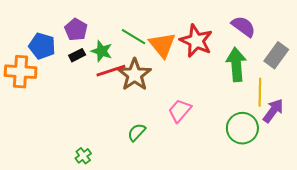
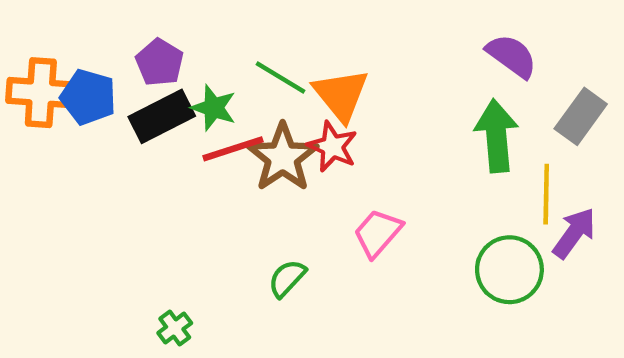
red star: (196, 41) -> (332, 147), moved, size x0.7
black rectangle: (77, 55) -> (162, 116), size x1.8
orange cross: (21, 72) -> (41, 93), moved

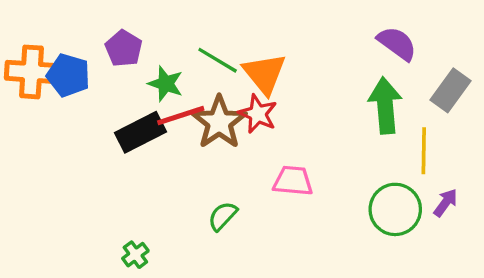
black rectangle: (162, 116) -> (140, 132), moved
pink trapezoid: (378, 233) -> (293, 181), turned 54
purple arrow: (574, 233) -> (446, 203), moved, size x0.7

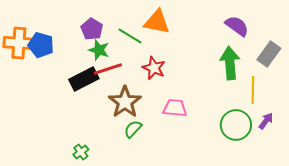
purple pentagon: (124, 48) -> (92, 29), moved
orange triangle: (264, 74) -> (157, 22), moved, turned -40
brown star: (219, 122) -> (125, 102), moved

